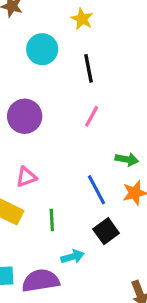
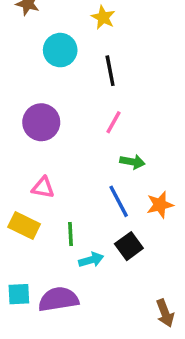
green arrow: (127, 159) -> (132, 162), moved
pink triangle: (26, 177) -> (43, 188), turned 30
cyan arrow: (73, 257) -> (91, 260), moved

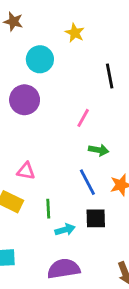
black line: (110, 71) -> (110, 76), moved
purple circle: (41, 122) -> (25, 100), moved
black square: (129, 246) -> (96, 218), turned 35
purple semicircle: (58, 299) -> (64, 269), moved

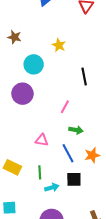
pink triangle: (26, 171) -> (42, 140), moved

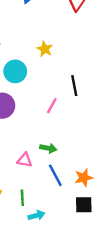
pink line: (65, 107) -> (52, 106), moved
green arrow: (76, 130) -> (48, 148), moved
black square: (74, 179) -> (84, 205), moved

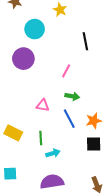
pink line: (52, 106) -> (66, 71), moved
green arrow: (48, 148) -> (72, 96), moved

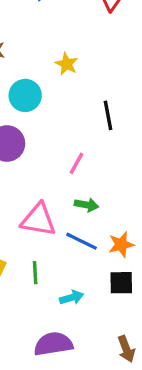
pink triangle: (43, 105) -> (38, 220), size x1.6
blue line: (69, 119) -> (81, 241), turned -36
cyan arrow: (53, 153) -> (72, 298), moved

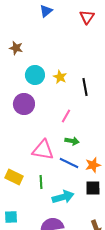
yellow star: (67, 64) -> (60, 77), moved
cyan arrow: (72, 298) -> (63, 197), size x1.5

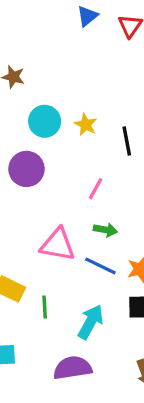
blue triangle: (46, 11) -> (87, 16), moved
green line: (41, 182) -> (45, 307), moved
cyan arrow: (63, 197) -> (91, 322), turned -45

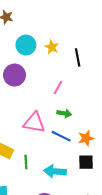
cyan arrow: (91, 322) -> (55, 171), turned -115

